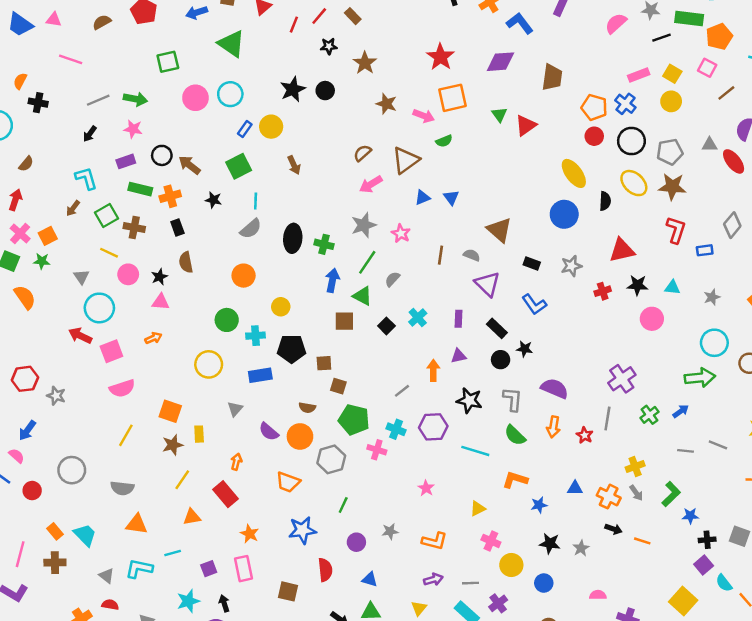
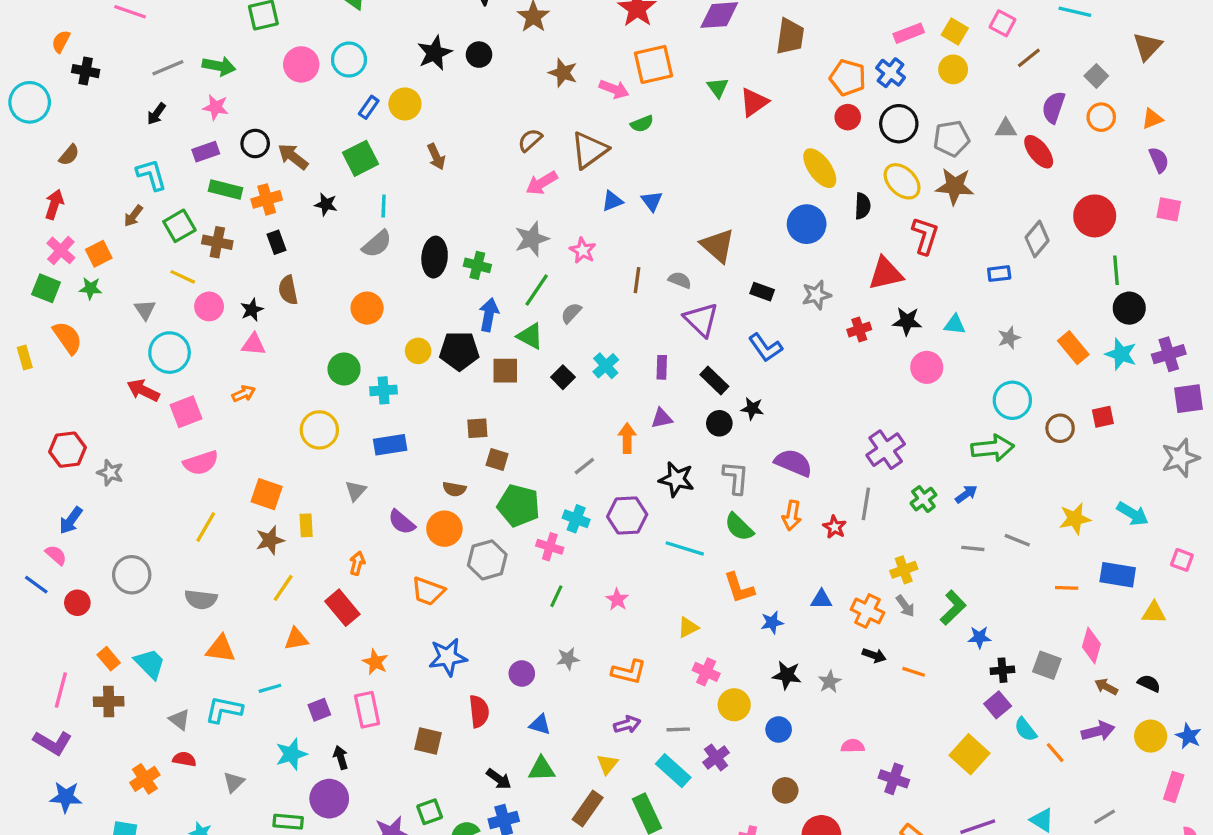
red L-shape: (676, 230) -> (925, 236), moved
black pentagon: (292, 349) -> (459, 351), moved
orange L-shape: (515, 480) -> (739, 588), turned -125
green line: (343, 505) -> (556, 596), moved

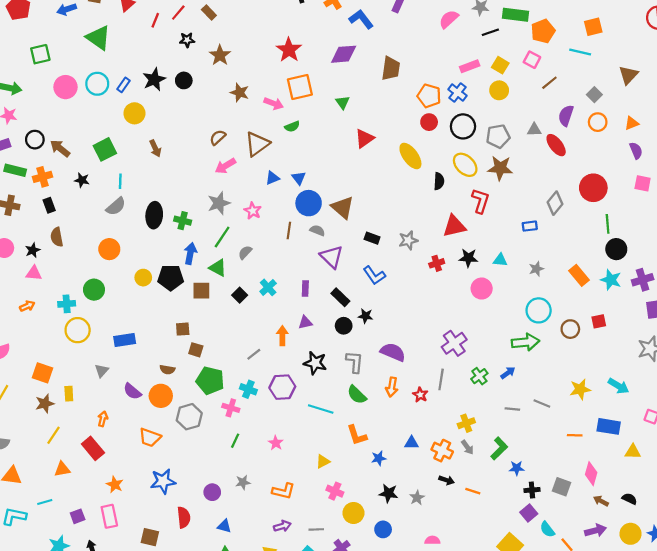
red triangle: (754, 102) -> (364, 139), moved
blue rectangle: (369, 107) -> (124, 85), moved
blue circle: (807, 224) -> (309, 203), moved
cyan cross: (384, 390) -> (67, 304), moved

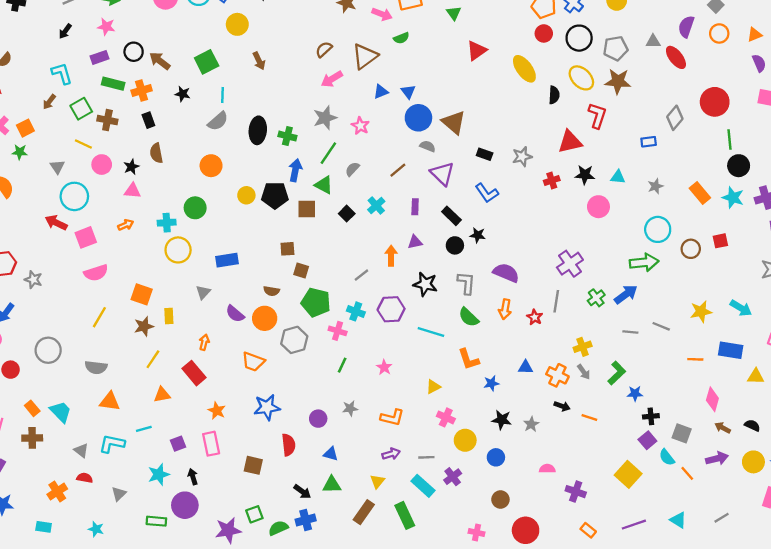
brown line: (289, 230) -> (398, 170), moved, turned 42
blue arrow: (508, 373) -> (626, 294), size x1.5
gray square: (562, 487) -> (682, 433), moved

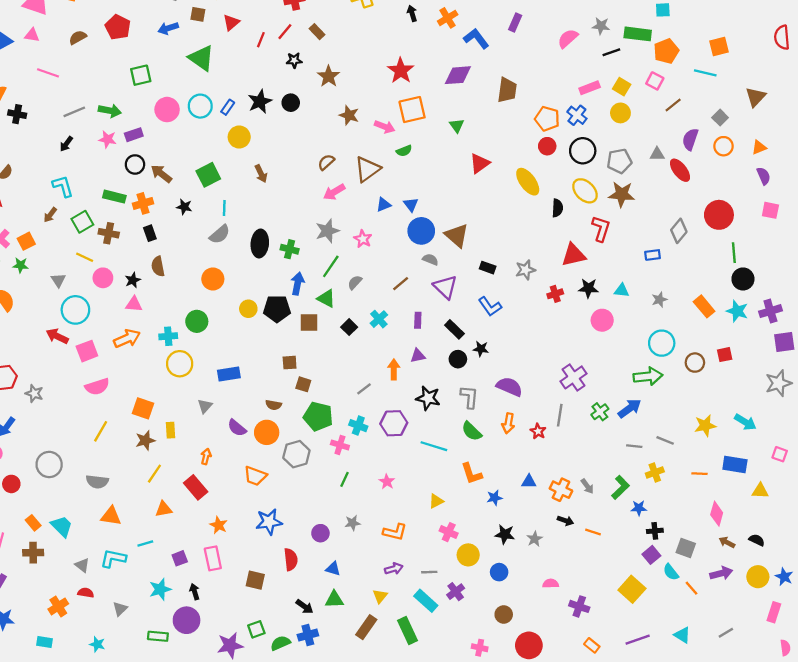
purple rectangle: (99, 57) -> (134, 135), moved
orange arrow: (126, 225) -> (127, 339), size x1.6
yellow cross: (583, 347) -> (655, 472), moved

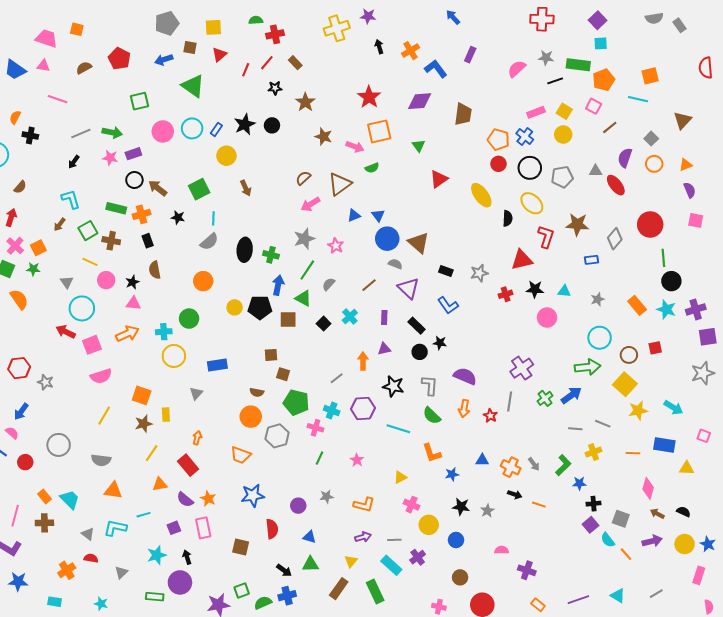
brown star: (622, 194) -> (577, 224), moved
purple semicircle: (237, 428) -> (185, 500), moved
yellow square: (632, 589) -> (625, 384), moved

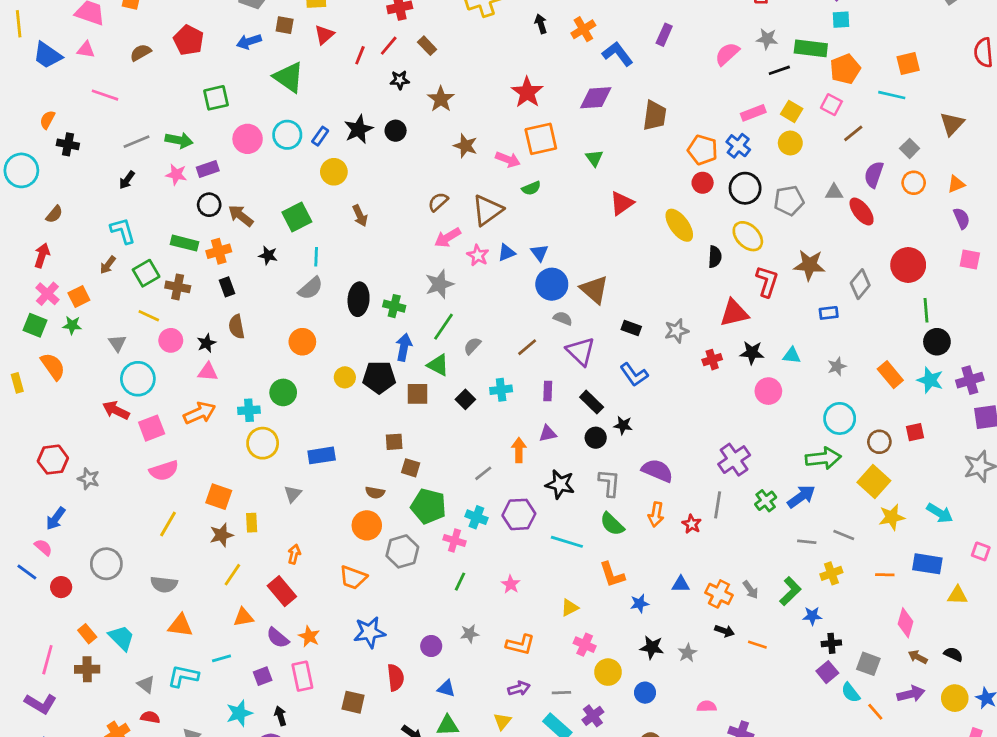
pink star: (336, 246) -> (478, 255), moved
cyan cross: (350, 317) -> (501, 390), turned 35

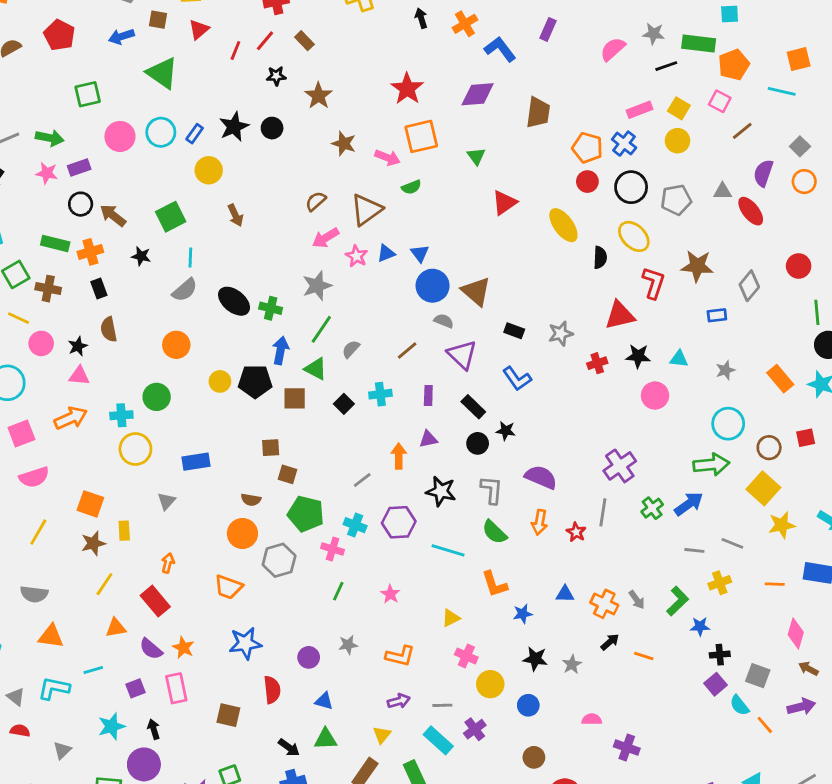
red circle: (908, 265) -> (799, 266), size x0.7
black ellipse: (359, 299) -> (234, 301), turned -56
black arrow: (724, 631) -> (610, 642), turned -60

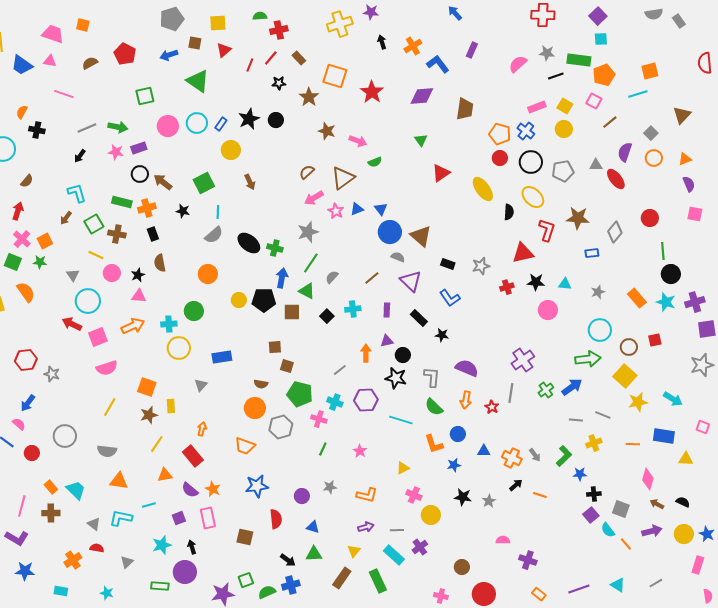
cyan line: (782, 91) -> (638, 94), turned -30
orange square: (421, 136) -> (335, 76), moved, turned 30
black circle: (478, 443) -> (403, 355), moved
blue circle: (528, 705) -> (458, 434), moved

